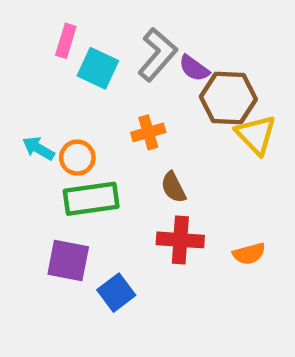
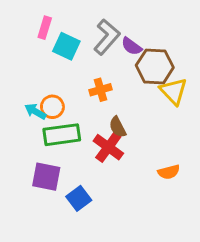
cyan arrow: (38, 148) -> (35, 111), moved
red cross: (180, 240) -> (108, 147), moved, turned 32

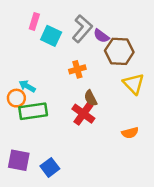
yellow triangle: (173, 91) -> (134, 84), moved
orange circle: (52, 107) -> (16, 98), moved
green rectangle: (62, 135) -> (33, 111), moved
purple square: (46, 177) -> (19, 160), moved
blue square: (79, 198) -> (50, 167), moved

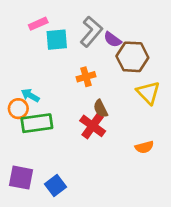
pink rectangle: (34, 22) -> (38, 24), turned 49
cyan square: (51, 36) -> (57, 40), turned -30

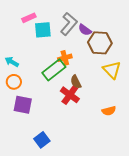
cyan arrow: (30, 95) -> (12, 62), moved
green rectangle: (37, 123) -> (54, 70), moved, turned -30
purple square: (21, 178) -> (23, 105), moved

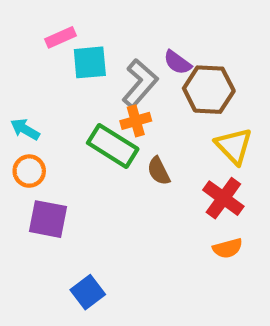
gray L-shape: (69, 24) -> (140, 83), moved
green rectangle: (54, 70) -> (113, 146), turned 70
red cross: (70, 95) -> (223, 198), moved
orange semicircle: (109, 111) -> (228, 248), moved

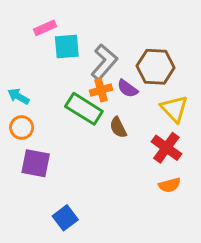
purple semicircle: (177, 62) -> (128, 89), moved

